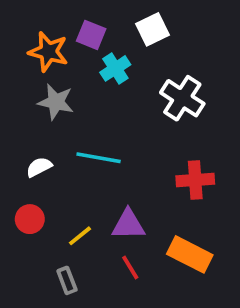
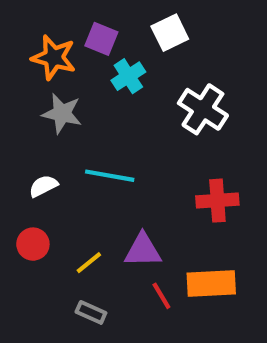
orange rectangle: (190, 254) -> (211, 283), turned -30
red line: (130, 267) -> (161, 296), moved
gray rectangle: (67, 280) -> (91, 312), moved, turned -45

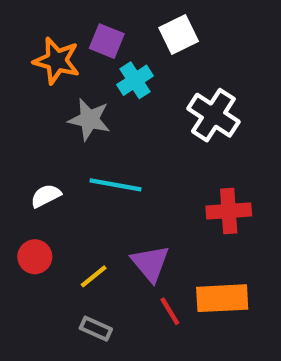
gray star: (62, 113) -> (89, 120), moved
purple triangle: (143, 250) -> (150, 263), turned 51

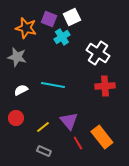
white square: (179, 35) -> (72, 17), moved
gray star: (89, 120) -> (17, 57), moved
red cross: (229, 211) -> (105, 86), moved
orange rectangle: (222, 298) -> (102, 137), turned 55

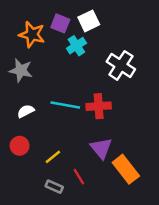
red cross: (105, 86) -> (99, 106), moved
purple triangle: (69, 121) -> (101, 148), moved
red line: (78, 143) -> (79, 177), moved

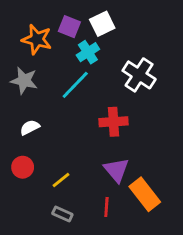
cyan line: (65, 105) -> (75, 85), moved, turned -56
red line: (79, 177) -> (106, 207), moved, turned 35

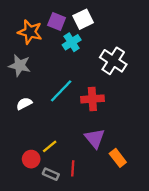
cyan line: (75, 85) -> (61, 91), moved
red circle: (23, 167) -> (31, 159), moved
orange rectangle: (145, 194) -> (118, 158), size x0.7
red line: (106, 207) -> (73, 168), moved

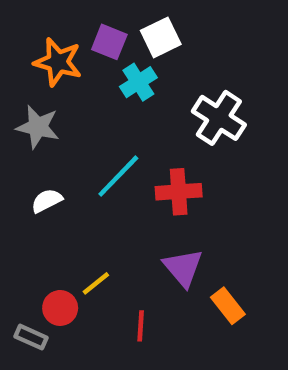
gray rectangle: (51, 174) -> (31, 337), moved

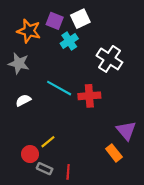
cyan line: (118, 176) -> (59, 88), turned 75
purple triangle: (183, 268) -> (126, 131), moved
red line: (141, 326) -> (68, 172), moved
gray rectangle: (31, 337) -> (45, 169), moved

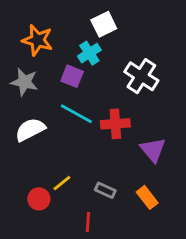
purple square: (55, 21) -> (72, 76), moved
white semicircle: (23, 100) -> (30, 130), size x1.5
purple triangle: (126, 131) -> (153, 150), moved
gray rectangle: (45, 169) -> (105, 190), moved

